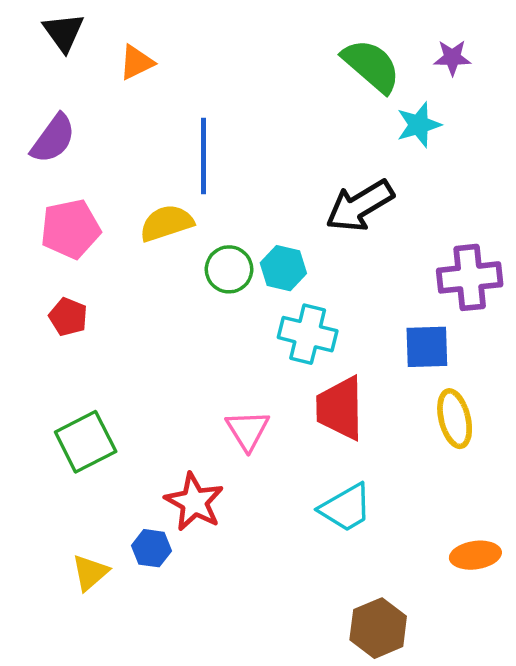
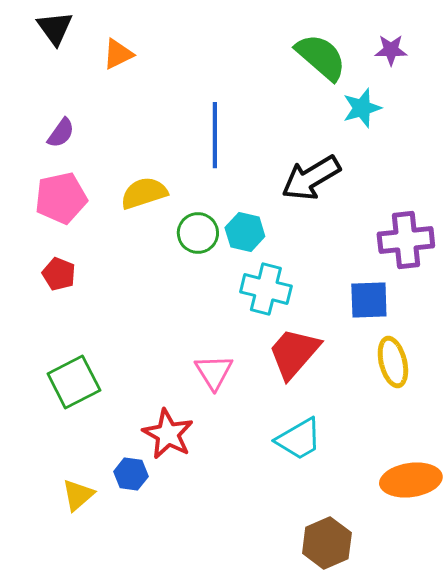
purple semicircle: (53, 139) -> (61, 133), moved, size x0.7
blue line: (204, 156) -> (215, 135), moved
red trapezoid: (340, 408) -> (294, 353), turned 42
orange ellipse: (475, 555) -> (411, 480), size x1.4

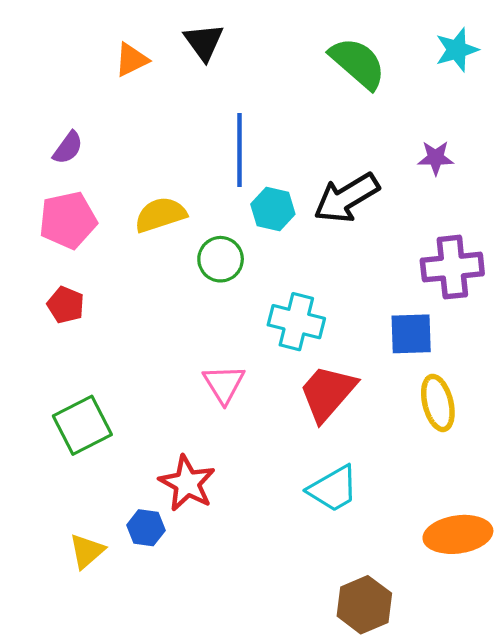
black triangle: (55, 28) -> (204, 42), moved
purple star: (391, 50) -> (436, 158), moved
cyan star: (362, 108) -> (457, 50), moved
cyan hexagon: (245, 232) -> (273, 209), moved
pink triangle: (214, 372) -> (224, 384), moved

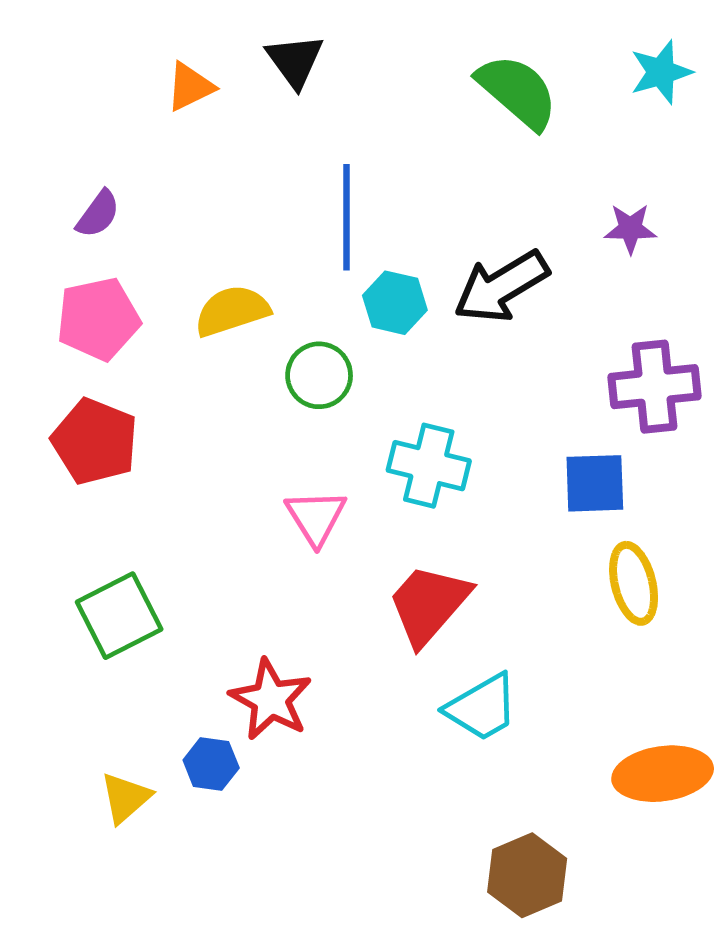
red pentagon: (66, 305) -> (95, 441), size x1.6
pink triangle: (224, 384) -> (316, 517), moved
red trapezoid: (328, 393) -> (429, 604), moved

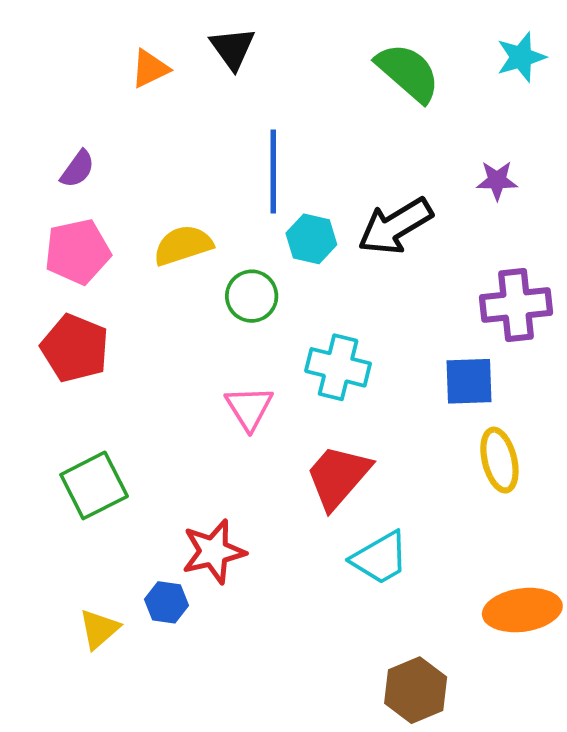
red star: (271, 699) -> (214, 552), turned 30

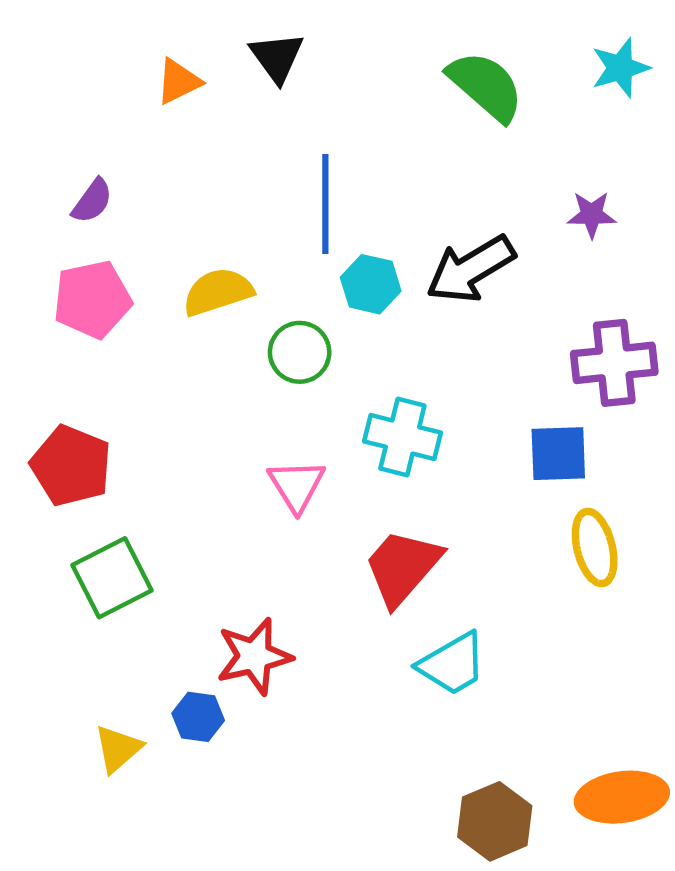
red pentagon: (75, 348) -> (71, 466), moved
orange ellipse: (522, 610) -> (622, 797), moved

